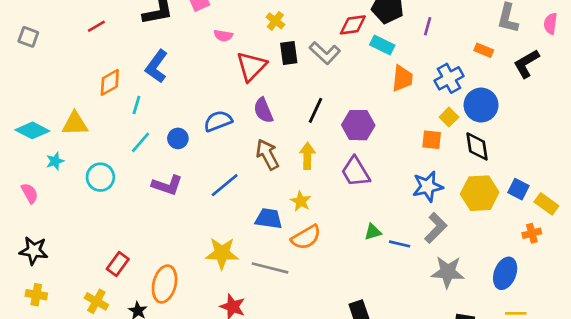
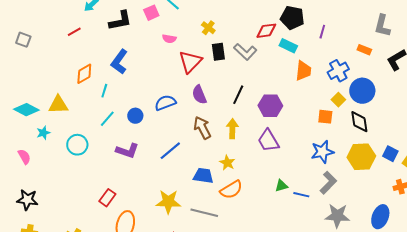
red rectangle: (118, 264) -> (107, 198), moved

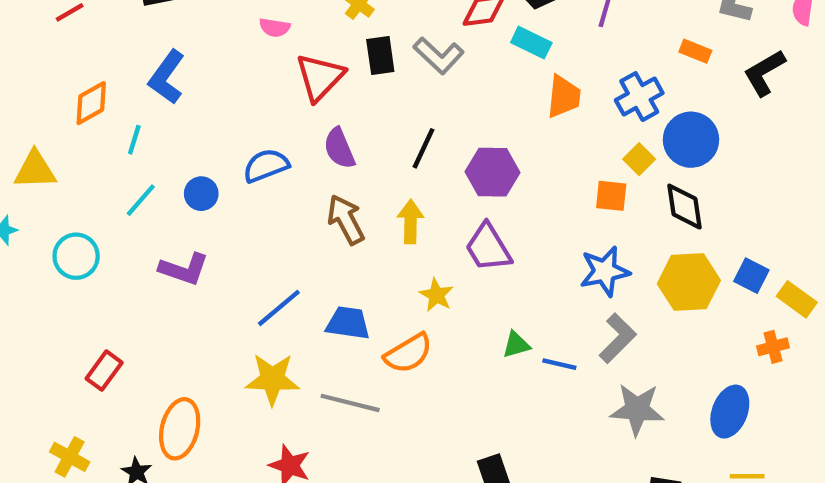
blue line: (170, 151) -> (279, 308), moved
yellow star: (227, 163) -> (436, 295), moved
red rectangle: (107, 198) -> (104, 371), moved

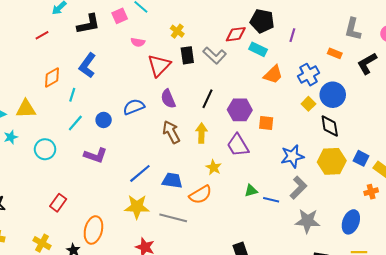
orange trapezoid: (564, 97) -> (273, 75), turned 40
orange square: (611, 196) -> (266, 123), moved

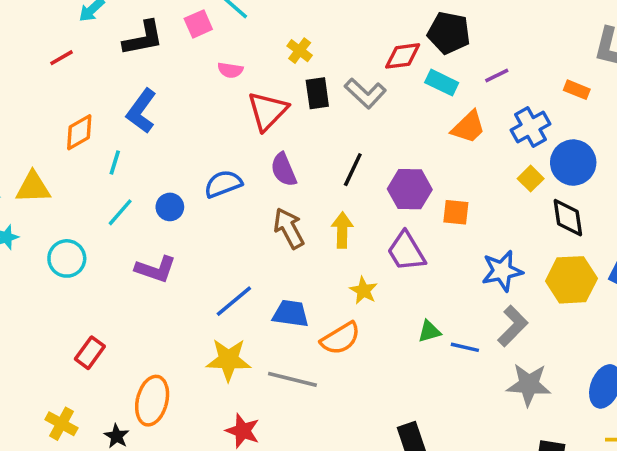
purple line: (292, 35) -> (497, 75), moved, turned 48

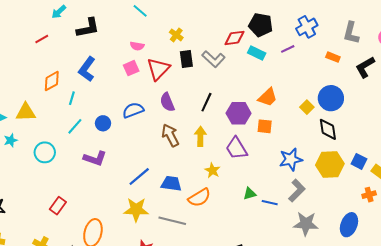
pink square: (198, 24) -> (131, 68), moved
orange trapezoid: (468, 127) -> (268, 97), moved
blue cross: (531, 127) -> (307, 27), moved

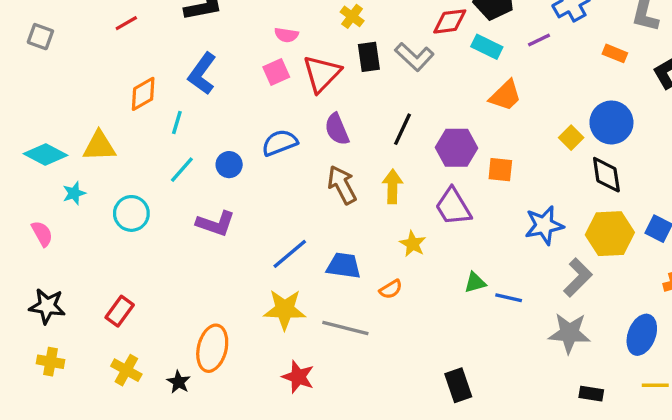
orange trapezoid: (268, 97) -> (505, 96), moved
gray L-shape: (297, 191) -> (578, 277), moved
orange semicircle: (199, 198) -> (391, 289), size x0.6
red rectangle: (58, 206) -> (120, 311), moved

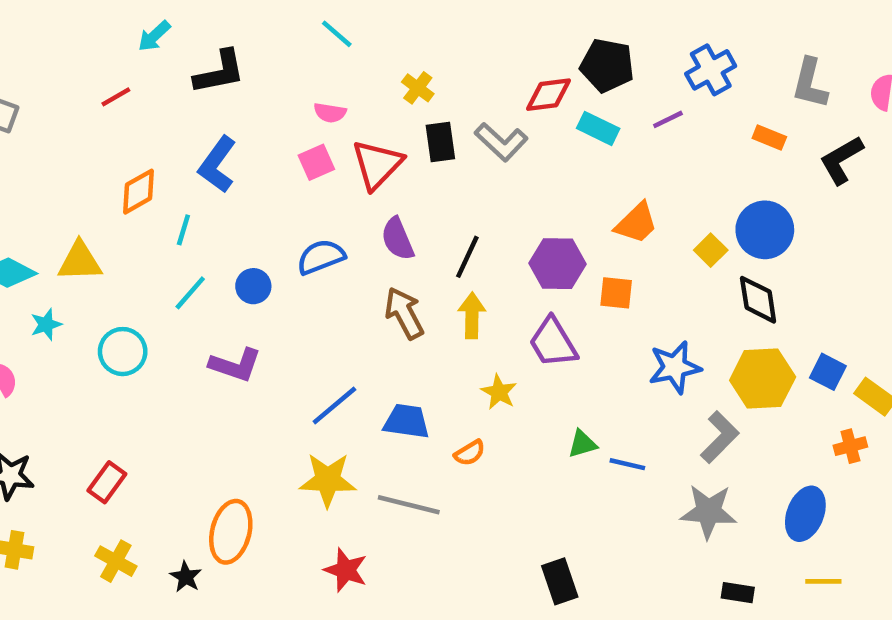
orange trapezoid: (505, 96) -> (636, 223), moved
black line: (403, 129) -> (467, 257), moved

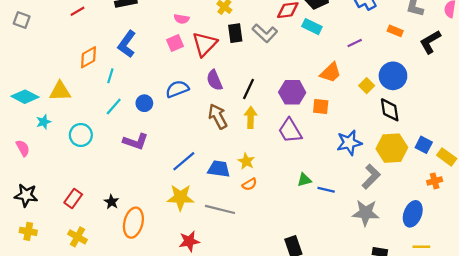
purple line: (668, 119) -> (355, 43), moved
yellow star: (499, 392) -> (246, 161), moved
red star: (346, 570) -> (189, 241), turned -30
black star: (186, 577) -> (111, 202), moved

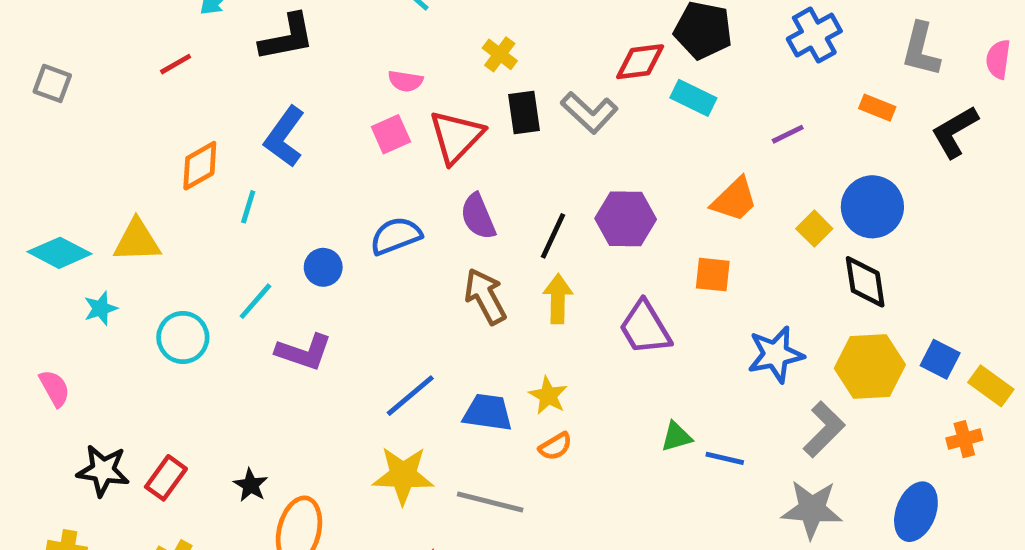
purple hexagon: (292, 92) -> (626, 219), moved
cyan line: (114, 107) -> (255, 301), moved
pink semicircle: (23, 148) -> (55, 388), moved
black star: (26, 195) -> (103, 471), moved

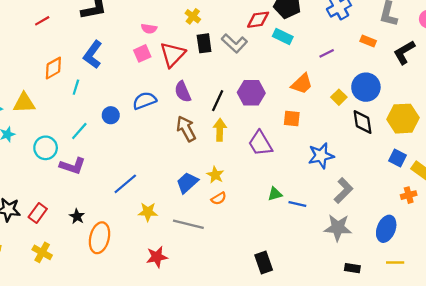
purple L-shape: (304, 352) -> (73, 166), moved
yellow hexagon: (870, 367) -> (403, 119), moved
blue line: (410, 396) -> (125, 184), moved
blue trapezoid: (488, 412) -> (187, 183), turned -50
yellow star: (403, 475) -> (148, 212), size x0.7

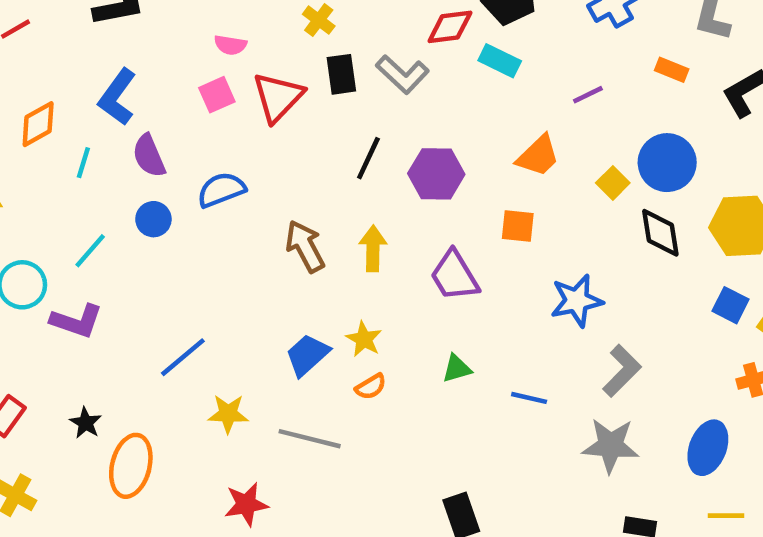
purple semicircle: (183, 92) -> (149, 156), moved
black line: (218, 101) -> (368, 158), moved
green triangle: (275, 194) -> (457, 369), moved

